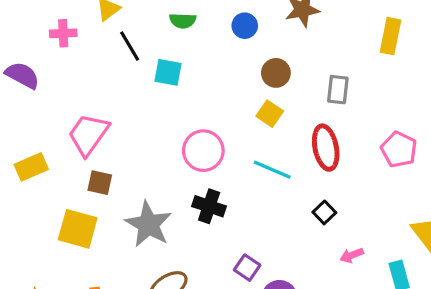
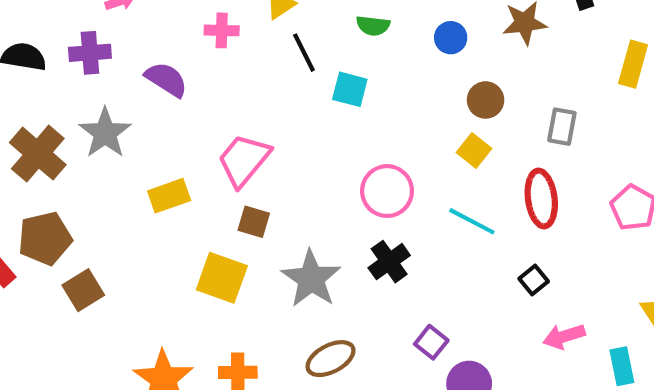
black cross: (209, 206) -> (389, 262), turned 32
pink arrow: (352, 255) -> (564, 336), size x1.4

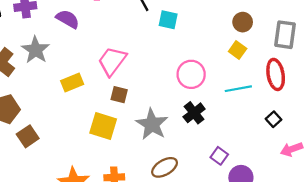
gray rectangle: (562, 127) -> (285, 35), size x1.4
cyan line: (472, 221) -> (238, 89), turned -35

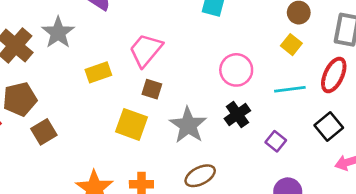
red ellipse: (276, 74) -> (334, 75), turned 32
black square: (274, 119) -> (329, 127), size x1.5
purple square: (219, 156) -> (276, 141), moved

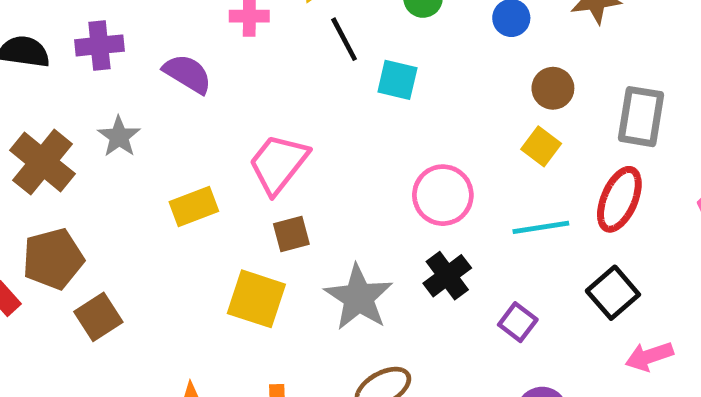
gray star: (58, 33) -> (119, 137), size x0.7
brown square: (152, 89) -> (291, 234), turned -30

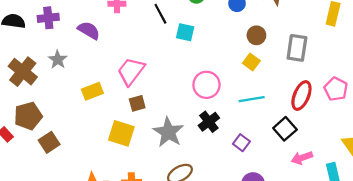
red ellipse: (619, 199) -> (301, 96), moved

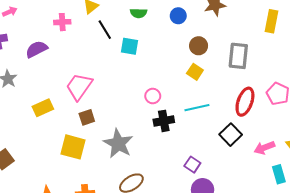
purple semicircle: (89, 30) -> (36, 49), turned -55
pink circle: (206, 85) -> (153, 96), size x0.6
black cross: (209, 122) -> (164, 121), moved, turned 30
purple square: (241, 143) -> (192, 165), moved
pink arrow: (302, 158) -> (264, 148), moved

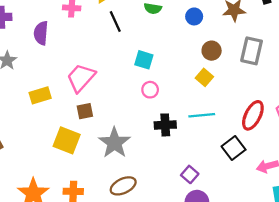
cyan square: (130, 46) -> (144, 60), moved
purple semicircle: (36, 49) -> (41, 33), turned -65
gray rectangle: (238, 56) -> (252, 51), moved
pink circle: (153, 96) -> (150, 90), moved

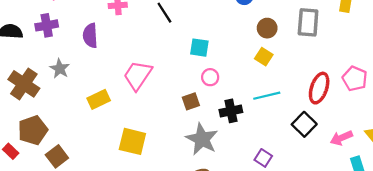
brown square: (85, 111) -> (191, 101), moved
gray star: (114, 143) -> (202, 139), moved

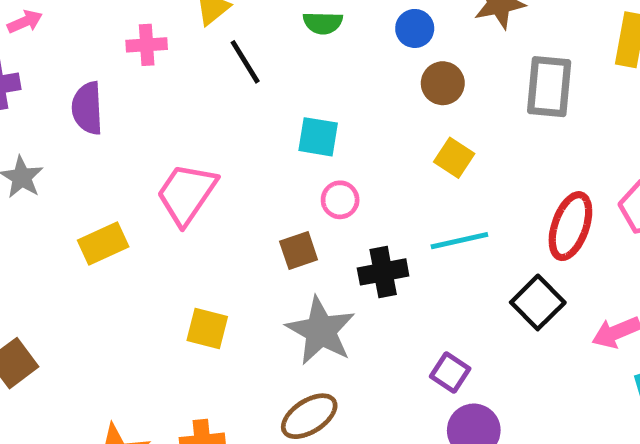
brown circle: (267, 28) -> (443, 83), moved
yellow square: (132, 141) -> (207, 328), moved, size x0.7

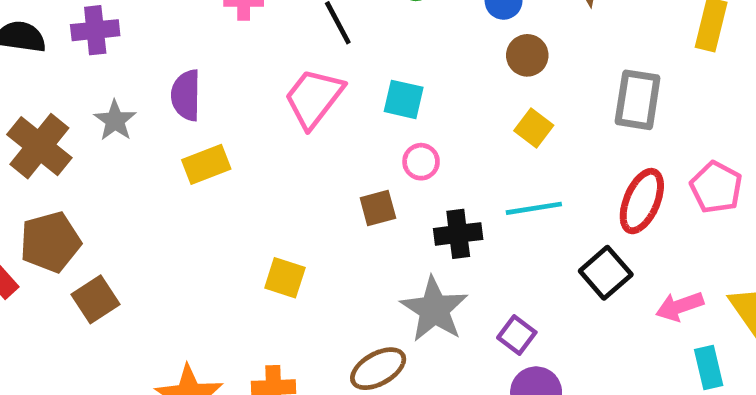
gray rectangle: (549, 87) -> (638, 100), moved
purple semicircle: (87, 108) -> (186, 95), moved
pink trapezoid: (187, 194) -> (314, 98), moved
yellow rectangle: (103, 243) -> (206, 164), moved
gray star: (321, 331) -> (434, 309), moved

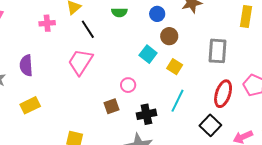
cyan square: (404, 99) -> (148, 54), moved, turned 30
yellow rectangle: (206, 164) -> (30, 105), moved
cyan line: (534, 208) -> (178, 101), turned -50

